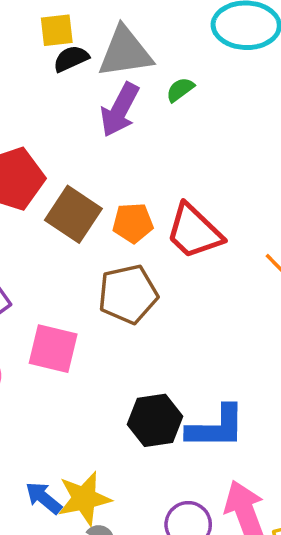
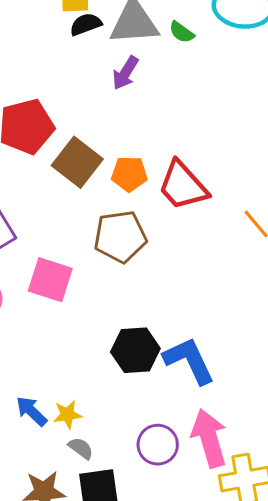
green semicircle: (180, 90) -> (182, 32), moved, turned -112
purple arrow: (120, 110) -> (125, 73), size x0.7
blue L-shape: (216, 427) -> (189, 360), turned -120
yellow star: (84, 498) -> (67, 414), size x0.6

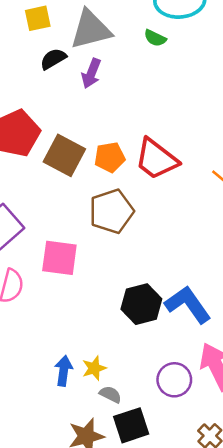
black semicircle: (86, 24) -> (53, 59), moved
green semicircle: (182, 32) -> (155, 38), moved
blue arrow: (32, 411) -> (64, 371), turned 64

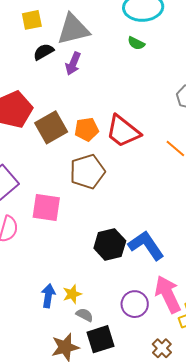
green semicircle: (155, 38) -> (136, 43), moved
brown square: (64, 155) -> (51, 127), turned 32

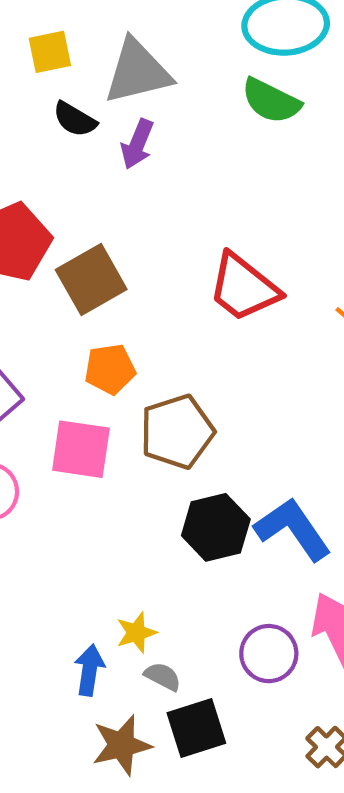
green semicircle: (136, 43) -> (271, 101), size x1.6
black semicircle: (44, 52) -> (75, 119), turned -120
orange pentagon: (87, 129) -> (110, 369), moved
brown pentagon: (87, 172) -> (177, 432), moved
blue arrow: (48, 296) -> (89, 670), moved

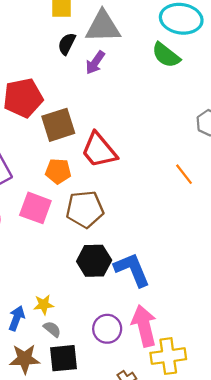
black semicircle: (75, 119) -> (67, 44), turned 75
red trapezoid: (244, 287) -> (99, 150), moved

